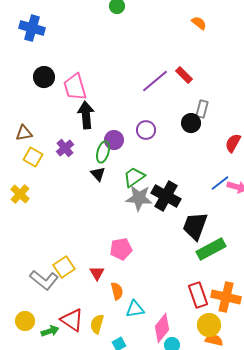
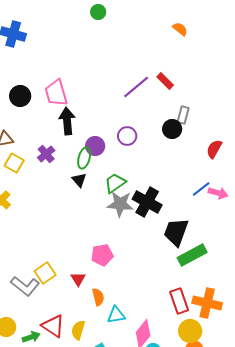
black circle: (44, 77) -> (20, 96), moved

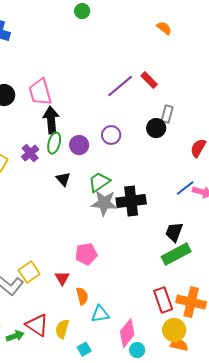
green ellipse: (84, 158) -> (54, 143), moved
black cross: (147, 202) -> (131, 201), turned -36
black trapezoid: (176, 232) -> (174, 232), moved, size x0.7

